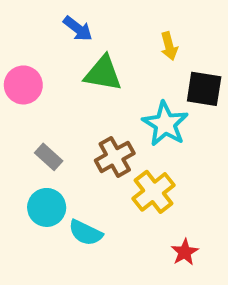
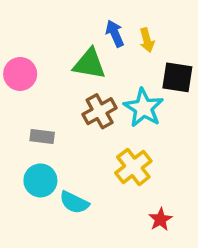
blue arrow: (78, 29) -> (115, 33), moved, turned -152
gray rectangle: (49, 157) -> (42, 137), turned -35
brown cross: (115, 157) -> (100, 111), moved

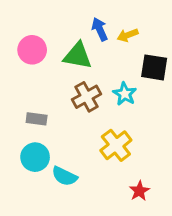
yellow arrow: (147, 40) -> (128, 35), turned 84
pink circle: (20, 74) -> (32, 50), moved
cyan star: (144, 108) -> (125, 94), size x0.7

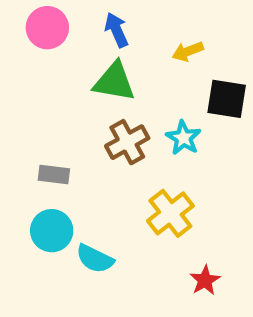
blue arrow: (100, 29) -> (116, 30), moved
pink circle: (32, 50) -> (47, 28), moved

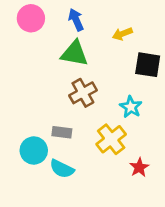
cyan star: (183, 138) -> (131, 107), moved
gray rectangle: (54, 175) -> (62, 132), moved
red star: (205, 280) -> (139, 167), moved

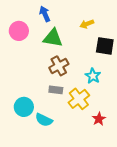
pink circle: (31, 18) -> (19, 31), moved
blue arrow: (76, 20) -> (45, 14), moved
gray rectangle: (62, 132) -> (56, 90), moved

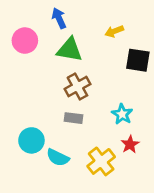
cyan star: (93, 76) -> (122, 114), moved
yellow cross: (79, 99) -> (101, 161), moved
red star: (99, 119) -> (130, 144), moved

